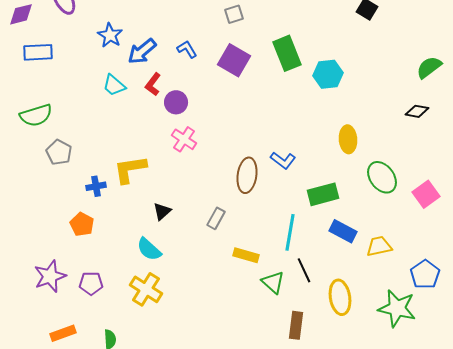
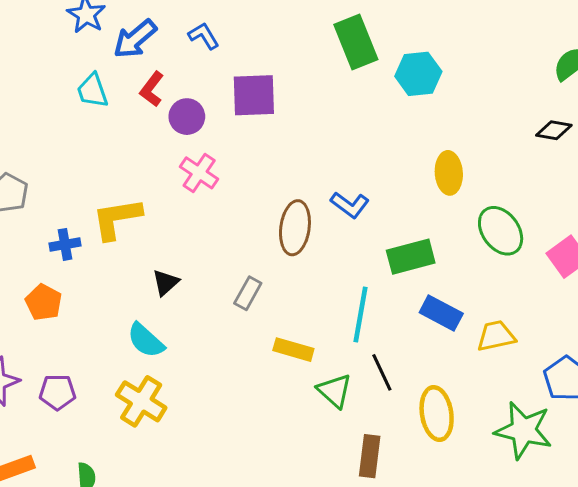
purple square: (234, 60) -> (254, 95), moved, turned -32
cyan trapezoid: (114, 85) -> (92, 91), turned 30

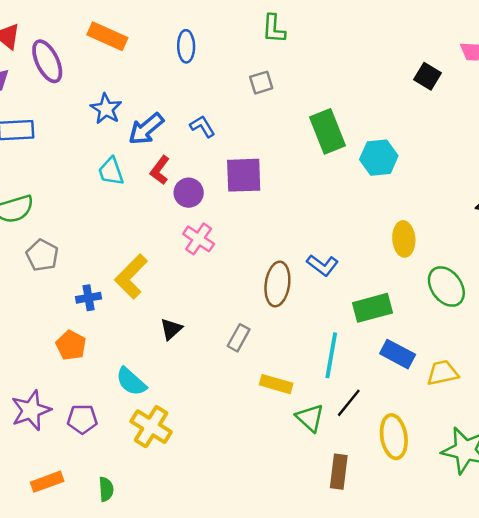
yellow L-shape: (117, 219) -> (131, 276), turned -36
cyan semicircle: (146, 340) -> (131, 382), moved
black line: (382, 372) -> (349, 403), turned 64

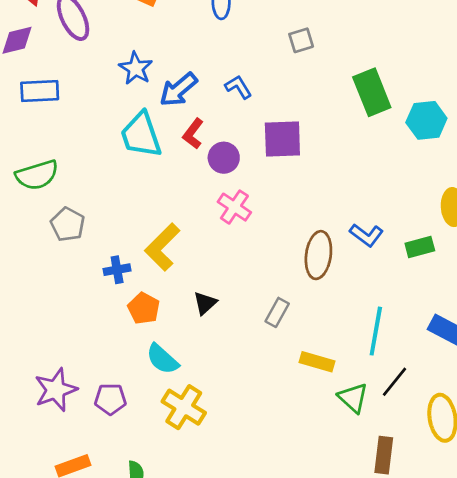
cyan trapezoid: (111, 171) -> (141, 135), size x1.5
green rectangle: (373, 308) -> (420, 247), moved, size x0.7
orange pentagon: (71, 345) -> (144, 308), moved

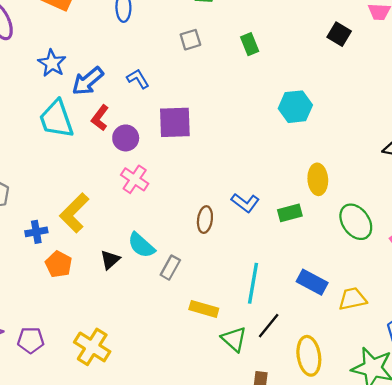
green rectangle: (372, 92) -> (250, 44), moved, size x0.6
brown ellipse: (318, 255) -> (205, 220), size x0.7
cyan semicircle: (162, 359) -> (141, 245), moved

